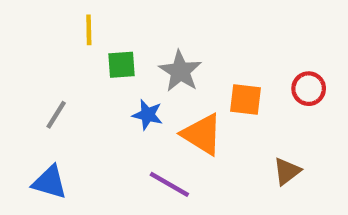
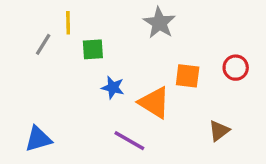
gray star: (180, 71) -> (159, 23), moved
gray line: (56, 115) -> (43, 44), moved
blue triangle: (50, 182) -> (38, 139), turned -32

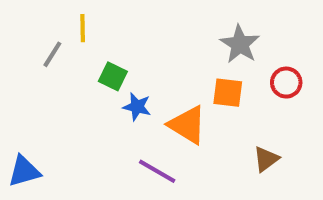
gray star: (159, 23) -> (240, 44), moved
green square: (93, 49) -> (113, 76), moved, turned 30
blue triangle: (38, 139) -> (24, 171), moved

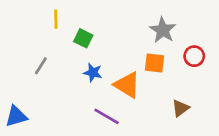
gray line: (52, 54) -> (41, 66), moved
green square: (113, 76) -> (83, 38), moved

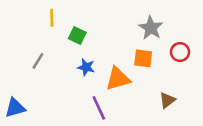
orange triangle: (127, 85) -> (118, 79), turned -48
purple line: (107, 116) -> (99, 108), turned 35

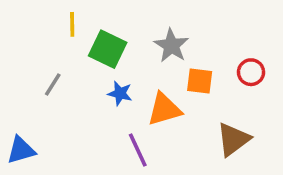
gray star: (151, 28) -> (171, 46), moved
green square: (77, 36) -> (108, 49), size x1.5
brown triangle: (167, 100) -> (233, 139), size x1.5

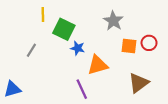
gray star: (171, 46) -> (113, 21), moved
orange square: (200, 81) -> (129, 46), moved
blue star: (120, 93) -> (78, 48), moved

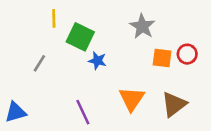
orange triangle: (98, 65) -> (132, 99), moved, turned -40
purple line: (82, 89) -> (83, 112), moved

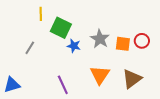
gray star: (142, 26) -> (100, 39), moved

